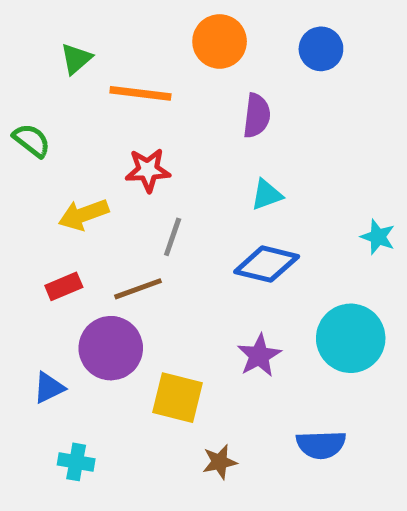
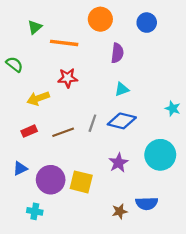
gray line: (173, 237) -> (92, 123), moved
purple circle: (111, 348) -> (51, 180), moved
blue triangle: (49, 388) -> (20, 168), moved
brown star: (220, 462) -> (120, 211), moved

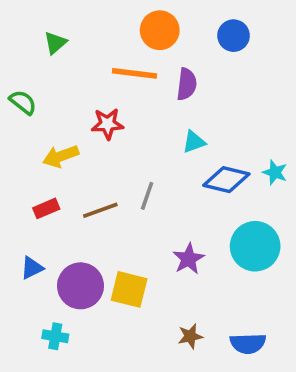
orange line: (64, 43) -> (134, 73), moved
blue diamond: (122, 121) -> (226, 180), moved
blue semicircle: (147, 203) -> (248, 343), moved

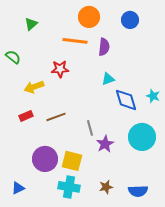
blue diamond: (226, 180) -> (126, 100), turned 60
gray line: (147, 196) -> (90, 128), moved, turned -35
blue triangle: (32, 268) -> (18, 188), moved
cyan cross: (55, 336) -> (69, 187), moved, size x1.5

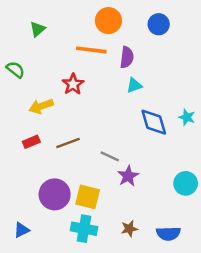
red star: (60, 69) -> (73, 84), turned -30
cyan triangle: (108, 79) -> (134, 85), moved
gray line: (90, 128) -> (110, 156), turned -49
cyan circle: (142, 137) -> (186, 183), moved, size x0.7

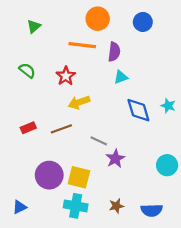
green semicircle: (15, 70) -> (27, 70), moved
yellow arrow: (41, 106) -> (79, 102), moved

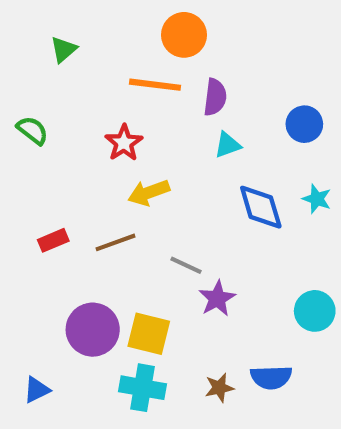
blue circle: (143, 22) -> (304, 124), moved
green semicircle: (27, 70) -> (32, 130), moved
blue semicircle: (152, 210) -> (271, 377), moved

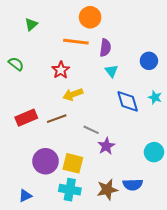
cyan triangle: (228, 145) -> (111, 71), turned -48
red rectangle: (53, 240) -> (26, 118), size x1.5
brown star: (219, 388) -> (107, 190), size x1.5
blue triangle: (37, 390) -> (25, 196), moved

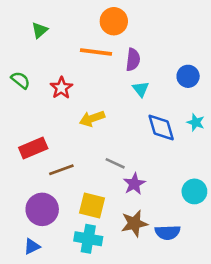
red star: (61, 70) -> (61, 88), moved
brown line: (57, 119) -> (61, 170), moved
purple circle: (45, 161) -> (42, 209), moved
brown star: (107, 190) -> (134, 223), moved

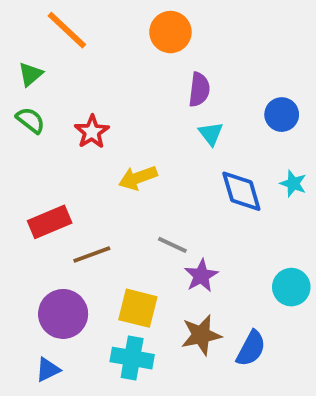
green triangle: (40, 30) -> (30, 74), moved
orange line: (96, 52) -> (67, 30), moved, turned 36
blue semicircle: (168, 232) -> (251, 348), turned -60

